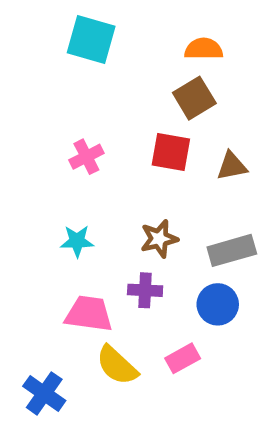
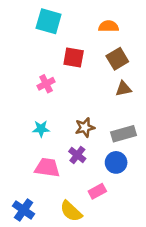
brown square: (194, 98) -> (117, 59), moved
red square: (171, 152) -> (74, 57), moved
purple cross: (145, 290) -> (77, 155), turned 35
yellow semicircle: (117, 365) -> (71, 211), moved

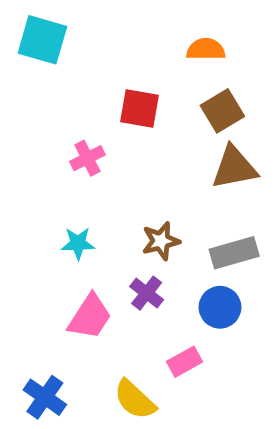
cyan square: (49, 21) -> (42, 40), moved
brown triangle: (124, 89) -> (234, 168), size x1.5
pink trapezoid: (47, 167) -> (90, 317), turned 115

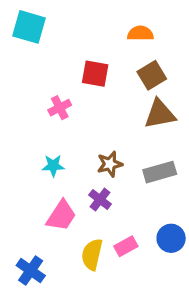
blue circle: (220, 307) -> (171, 238), moved
yellow semicircle: (135, 400) -> (92, 254), moved, turned 60

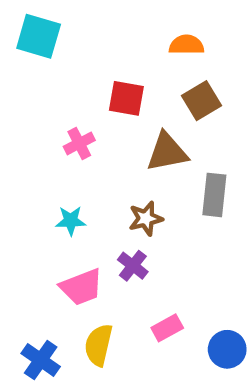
brown triangle: (160, 114) -> (167, 152), moved
gray rectangle: (160, 172) -> (214, 195), moved, turned -68
pink trapezoid: (61, 216) -> (81, 287), turned 36
blue circle: (171, 238) -> (227, 349), moved
yellow semicircle: (92, 254) -> (99, 345), moved

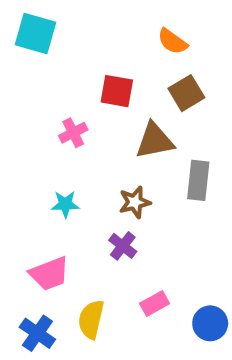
orange semicircle: (186, 45) -> (172, 41), turned -144
pink trapezoid: (81, 287) -> (49, 274), moved

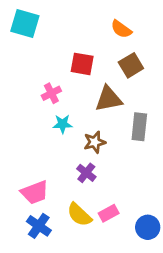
cyan star: (65, 204) -> (63, 124), moved
yellow semicircle: (91, 319) -> (79, 215), moved, turned -60
blue cross: (37, 333) -> (39, 226), moved

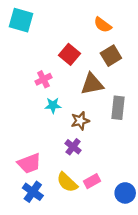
red square: (82, 64) -> (70, 54), turned 30

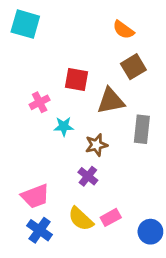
red square: (70, 54) -> (77, 80), moved, turned -30
pink cross: (43, 79) -> (40, 102), moved

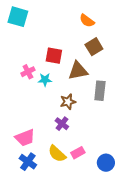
cyan star: (64, 126) -> (45, 80), moved

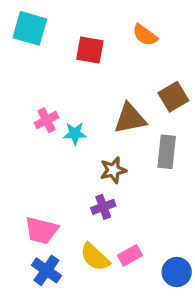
brown square: (94, 47) -> (173, 97), moved
red square: (54, 56) -> (90, 50), moved
purple cross: (62, 124) -> (103, 207), turned 32
pink trapezoid: (25, 138) -> (41, 230), turned 35

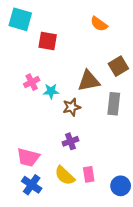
red square: (90, 50) -> (48, 41), moved
brown star: (113, 170) -> (72, 107), moved
pink rectangle: (130, 255) -> (89, 174), turned -70

